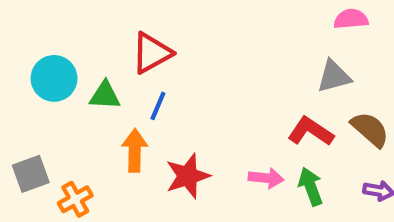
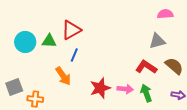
green triangle: (105, 95) -> (49, 41), moved
orange arrow: (135, 151) -> (63, 76), turned 144
red star: (188, 176) -> (100, 88), moved
orange cross: (75, 199) -> (35, 99), turned 35

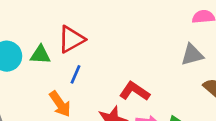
red L-shape: (146, 67) -> (135, 91), moved

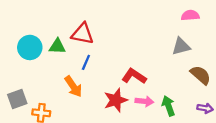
red triangle: (71, 39) -> (82, 34), turned 40

